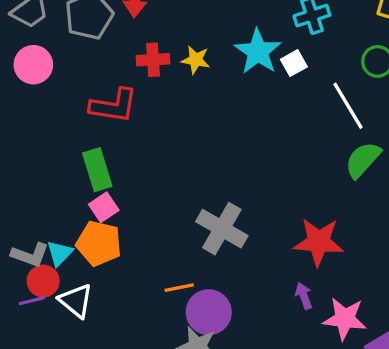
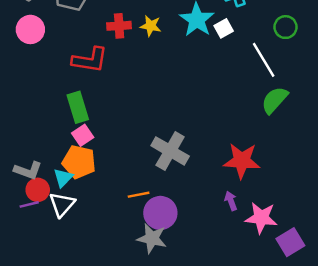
cyan triangle: (60, 253) -> (63, 178), moved
white triangle: (76, 301) -> (62, 204), turned 32

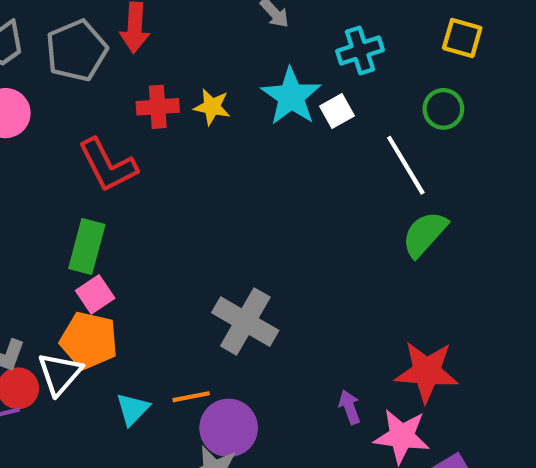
red L-shape: (90, 60) -> (108, 165), turned 54
green rectangle: (78, 107) -> (87, 247), turned 32
red star: (242, 161) -> (427, 372), moved
cyan triangle: (63, 178) -> (133, 409), moved
white triangle: (62, 204) -> (60, 374), moved

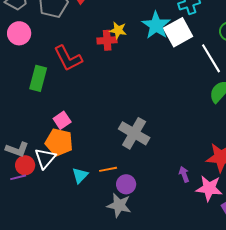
red cross: (158, 107) -> (107, 40), moved
white square: (337, 111) -> (178, 32), size x1.8
green rectangle: (87, 247) -> (38, 78), moved
purple circle: (229, 428) -> (126, 184), size x0.7

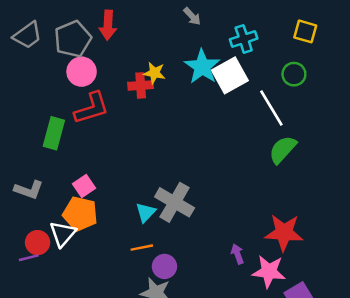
pink circle: (19, 33) -> (82, 72), moved
red L-shape: (68, 58) -> (92, 108), turned -80
gray L-shape: (17, 149) -> (29, 190), moved
cyan triangle: (80, 175) -> (146, 212), moved

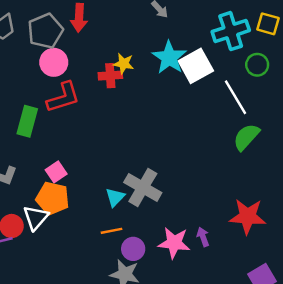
cyan cross: (244, 39) -> (231, 31), moved, size x1.4
pink star: (269, 271) -> (174, 243), moved

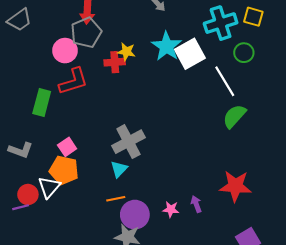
gray pentagon: (45, 31) -> (86, 33), moved
gray cross: (143, 187) -> (128, 142), moved, turned 32
pink star: (174, 243) -> (171, 209), size x0.6
purple circle: (133, 249) -> (135, 215), size x1.4

